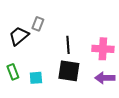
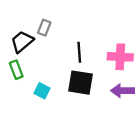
green rectangle: (13, 72) -> (16, 70), moved
cyan square: (36, 78) -> (42, 91), turned 32

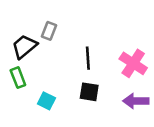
pink cross: (120, 57) -> (133, 63), turned 30
black square: (80, 83) -> (89, 92), size x0.7

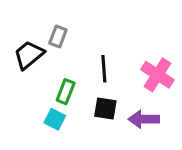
green rectangle: (18, 78) -> (66, 92), moved, turned 42
purple arrow: (136, 101) -> (144, 119), moved

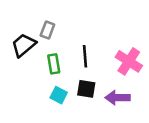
green rectangle: (66, 92) -> (54, 64), moved, turned -30
cyan square: (55, 119) -> (59, 95), moved

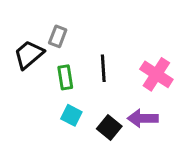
black square: (86, 89) -> (109, 127), moved, turned 30

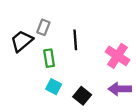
black line: (103, 68) -> (75, 40), moved
purple arrow: (143, 118) -> (120, 89), moved

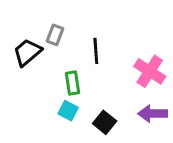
green rectangle: (49, 58) -> (73, 83), moved

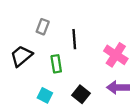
black trapezoid: (27, 52) -> (21, 56), moved
cyan square: (68, 111) -> (45, 95), moved

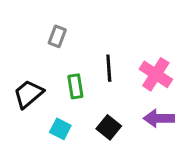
black line: (74, 39) -> (109, 68), moved
black trapezoid: (21, 56) -> (28, 94), moved

